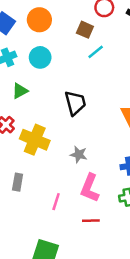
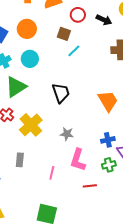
green triangle: (20, 91) -> (16, 87), size x1.6
yellow cross: (35, 140) -> (31, 125), turned 30
red line: (91, 221) -> (90, 186), moved

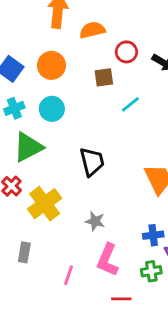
brown square: (64, 34) -> (104, 77), turned -32
cyan line: (74, 51) -> (130, 104), moved

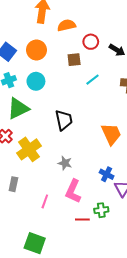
blue cross: (153, 235) -> (107, 174), turned 32
green cross: (151, 271) -> (101, 210), moved

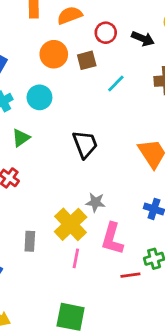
orange circle: (36, 50) -> (54, 54), moved
green triangle: (18, 108) -> (21, 138), size x0.6
yellow cross: (29, 149) -> (71, 224), moved

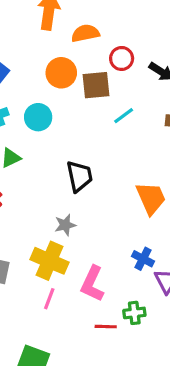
brown square: (87, 60) -> (96, 85), size x1.4
gray star: (95, 202) -> (65, 225), moved, turned -30
yellow cross: (71, 224) -> (49, 261), turned -32

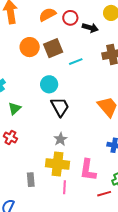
orange semicircle: (85, 33) -> (47, 15), moved
red circle: (122, 58) -> (70, 18), moved
cyan line: (124, 116) -> (76, 62), turned 32
cyan circle: (38, 117) -> (49, 84), moved

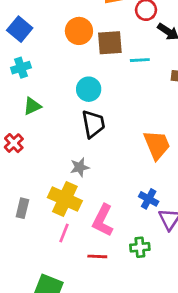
cyan line: (76, 62) -> (140, 60), moved
red line: (104, 194) -> (97, 256), moved

